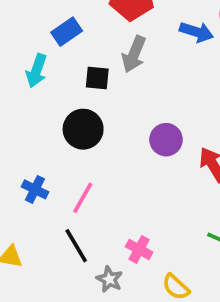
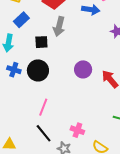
blue cross: (35, 189) -> (14, 70), moved

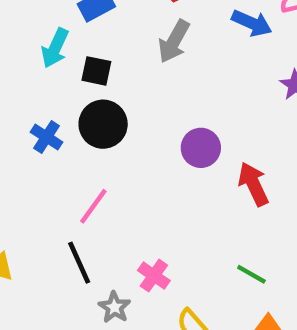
black square: (41, 42) -> (96, 71), moved
blue cross: (14, 70) -> (47, 137), moved

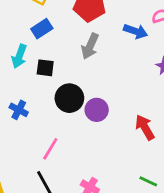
black circle: (103, 124) -> (69, 98), moved
purple circle: (201, 148) -> (97, 110), moved

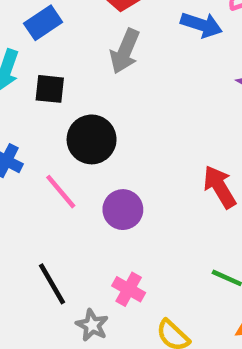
purple circle: (97, 110) -> (123, 210), moved
pink line: (50, 149) -> (61, 192), moved, turned -70

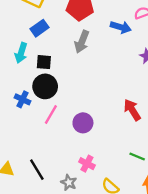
black circle: (92, 139) -> (45, 86), moved
pink line: (61, 192) -> (51, 115), turned 72
black line: (52, 284) -> (37, 170), moved

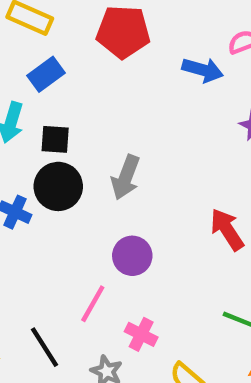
gray arrow: (82, 42) -> (126, 177), moved
pink line: (51, 115) -> (93, 304), moved

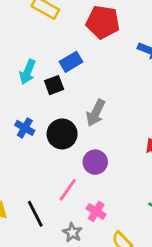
blue rectangle: (46, 74) -> (71, 62), moved
black square: (55, 139) -> (54, 85), turned -30
black circle: (58, 186) -> (62, 134), moved

